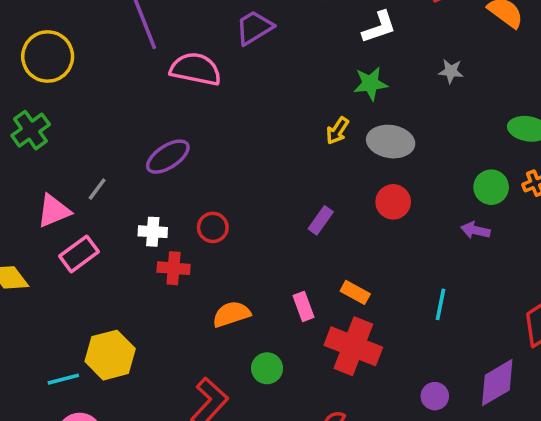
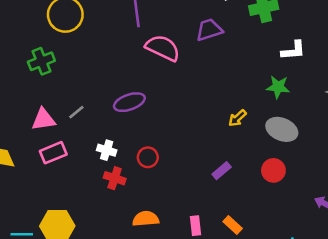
yellow arrow: (337, 131) -> (237, 118), moved

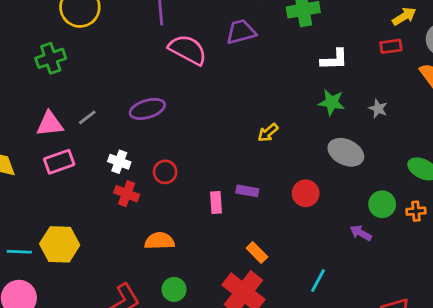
green star: (278, 87) -> (332, 102), moved
gray ellipse: (282, 129) -> (346, 152), moved
purple rectangle: (222, 171) -> (247, 191), turned 48
pink rectangle: (196, 226) -> (216, 203), moved

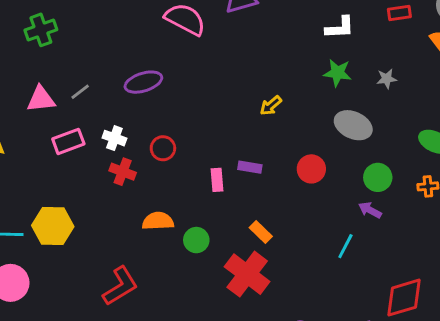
gray star: (378, 109) -> (387, 79), turned -30
pink rectangle: (59, 162) -> (68, 141), moved
green circle: (382, 204) -> (378, 177), moved
cyan line: (318, 281) -> (345, 246), moved
green circle: (174, 289) -> (196, 240), moved

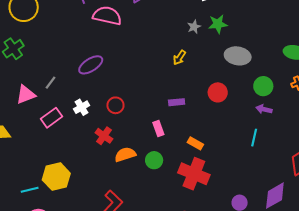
gray star: (387, 79) -> (194, 27), moved
white cross: (114, 138) -> (81, 107), turned -35
red cross: (123, 172) -> (104, 136), moved, turned 30
pink rectangle: (217, 180) -> (158, 128), moved

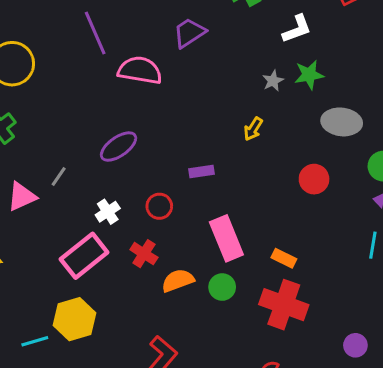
purple rectangle: (177, 102) -> (201, 171), moved
pink rectangle: (52, 118) -> (84, 256), moved, size x1.4
pink rectangle: (158, 128) -> (226, 238), size x1.8

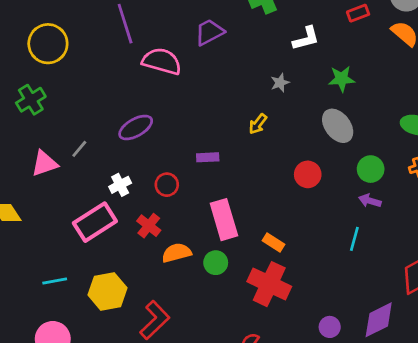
green star: (309, 75) -> (342, 79), moved
gray ellipse: (342, 122) -> (338, 126), turned 40
yellow hexagon: (74, 319) -> (108, 291), moved
cyan line: (35, 341) -> (55, 281), moved

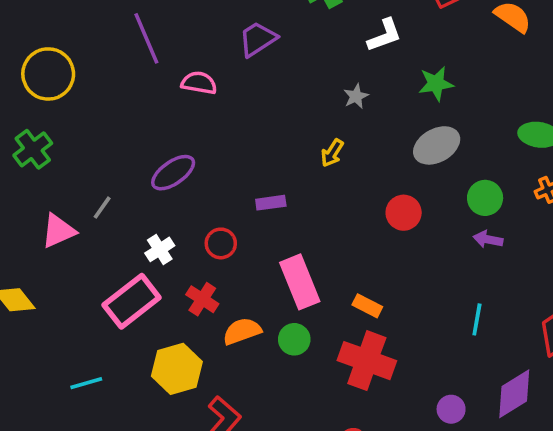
pink semicircle: (162, 61) -> (199, 83), size x0.7
gray ellipse: (338, 126) -> (437, 145), turned -76
cyan line: (354, 239) -> (477, 319), moved
yellow hexagon: (108, 291) -> (177, 369), moved

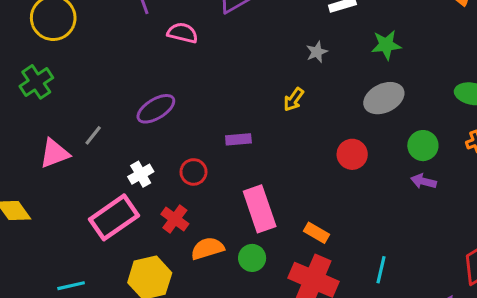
cyan line: (477, 319) -> (381, 270), moved

